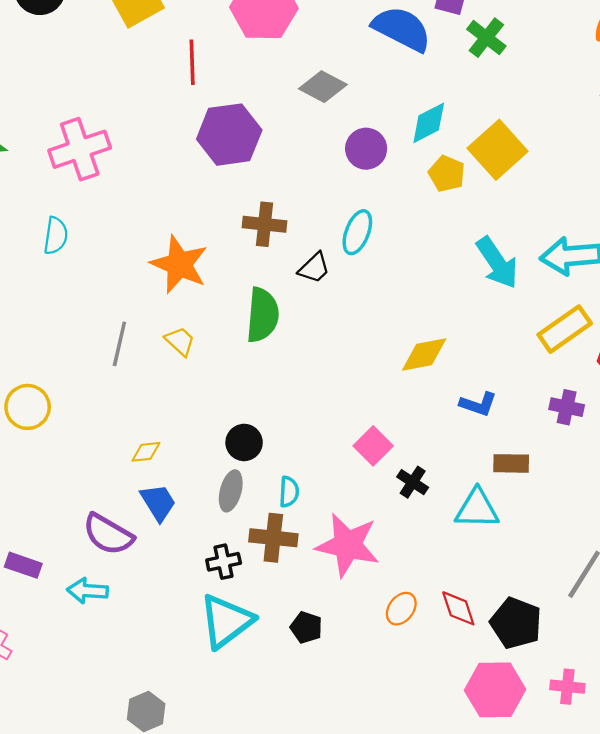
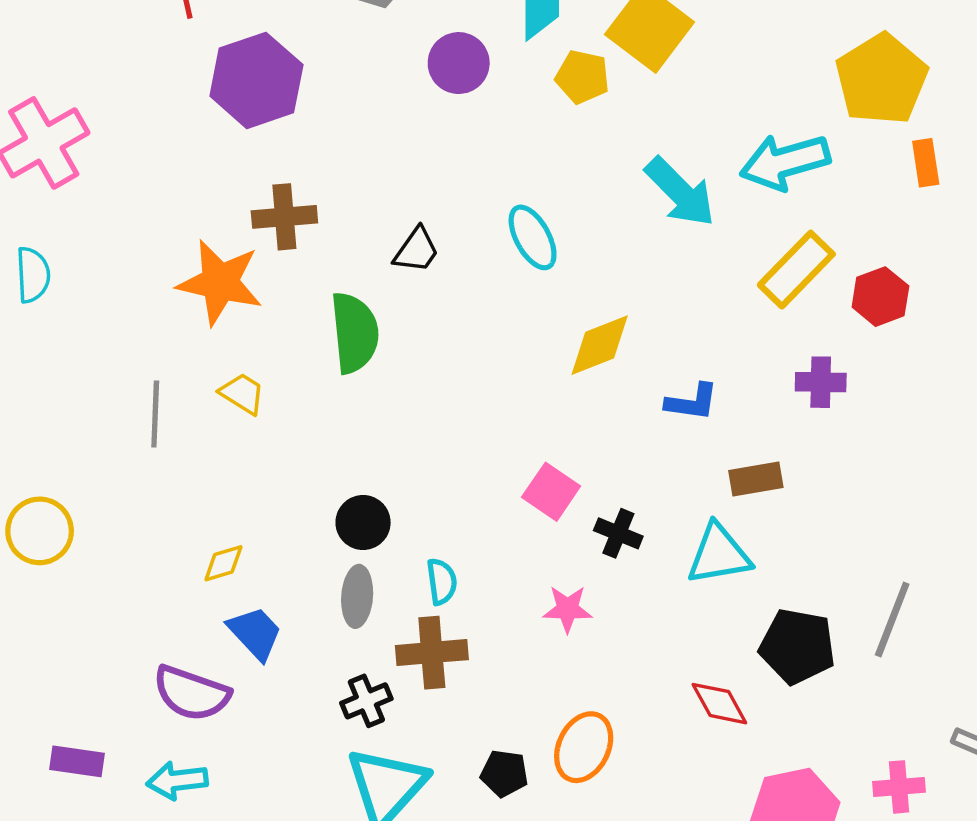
brown cross: (264, 224) -> (284, 217), moved
cyan ellipse: (357, 232) -> (533, 237), moved, turned -39
pink star: (348, 545) -> (567, 609), moved, size x0.5
orange ellipse: (401, 609) -> (584, 747), moved, size x1.4
black pentagon: (516, 623) -> (797, 646), moved

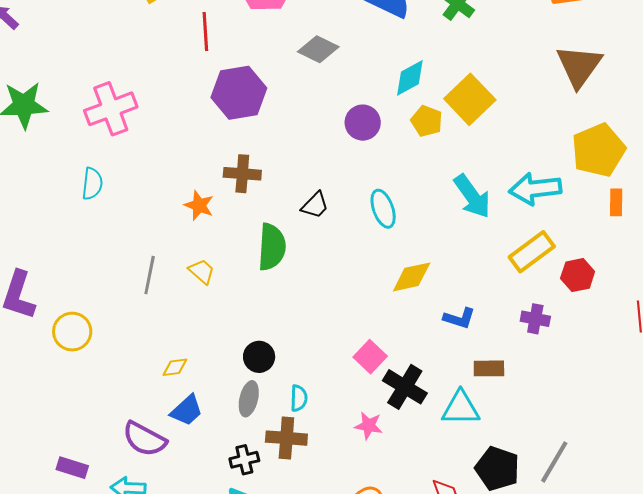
purple circle: (459, 63) -> (363, 123), moved
orange star: (220, 282) -> (199, 205), size x0.6
black cross: (618, 533) -> (405, 387), size x1.6
blue trapezoid: (255, 633) -> (187, 410), turned 81

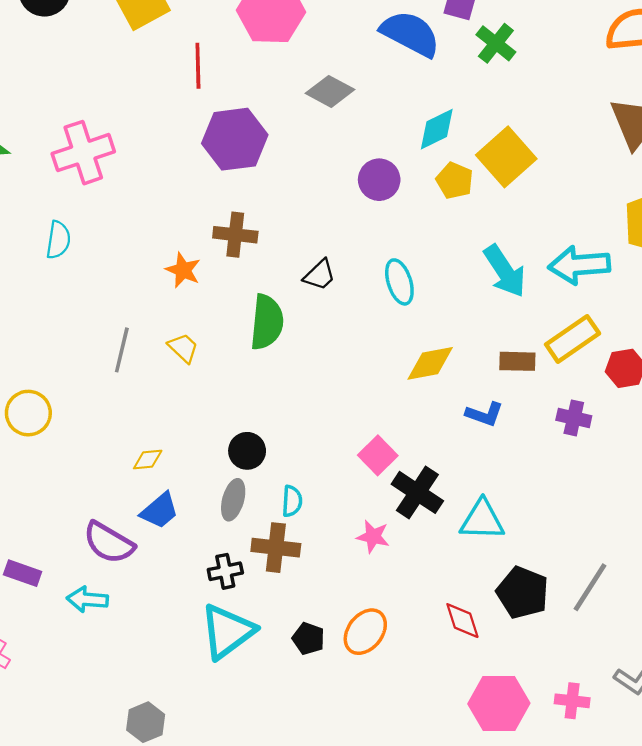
brown rectangle: (489, 368) -> (517, 361), moved

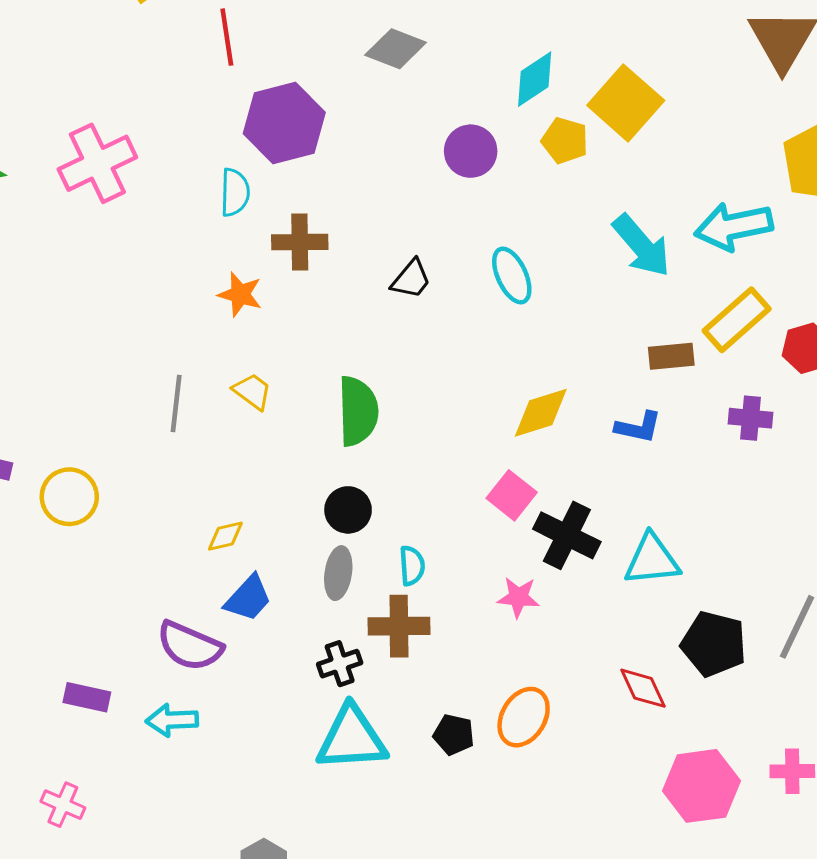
cyan semicircle: (58, 240) -> (235, 192), moved
green semicircle: (267, 322) -> (358, 411), moved
yellow diamond: (430, 363) -> (541, 413), moved
cyan triangle: (227, 632) -> (352, 738), turned 40

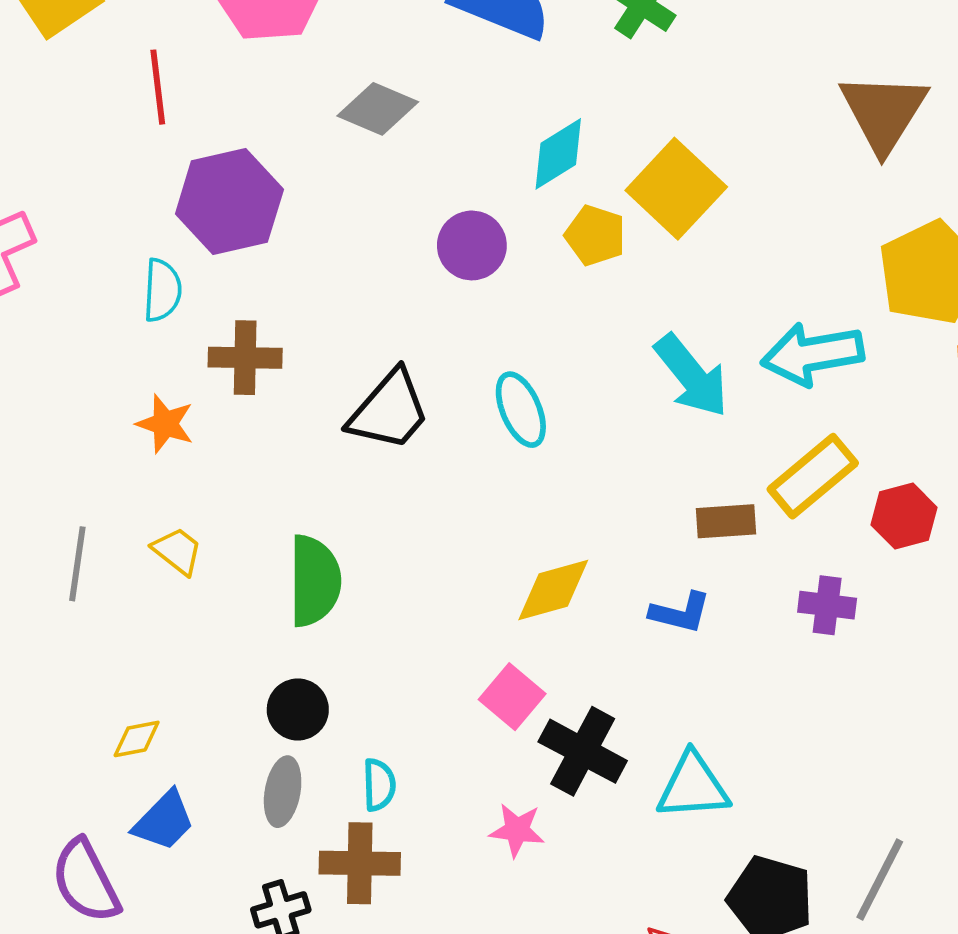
black trapezoid: (411, 279) -> (389, 410), size x1.6
purple semicircle: (190, 646) -> (86, 881), turned 38

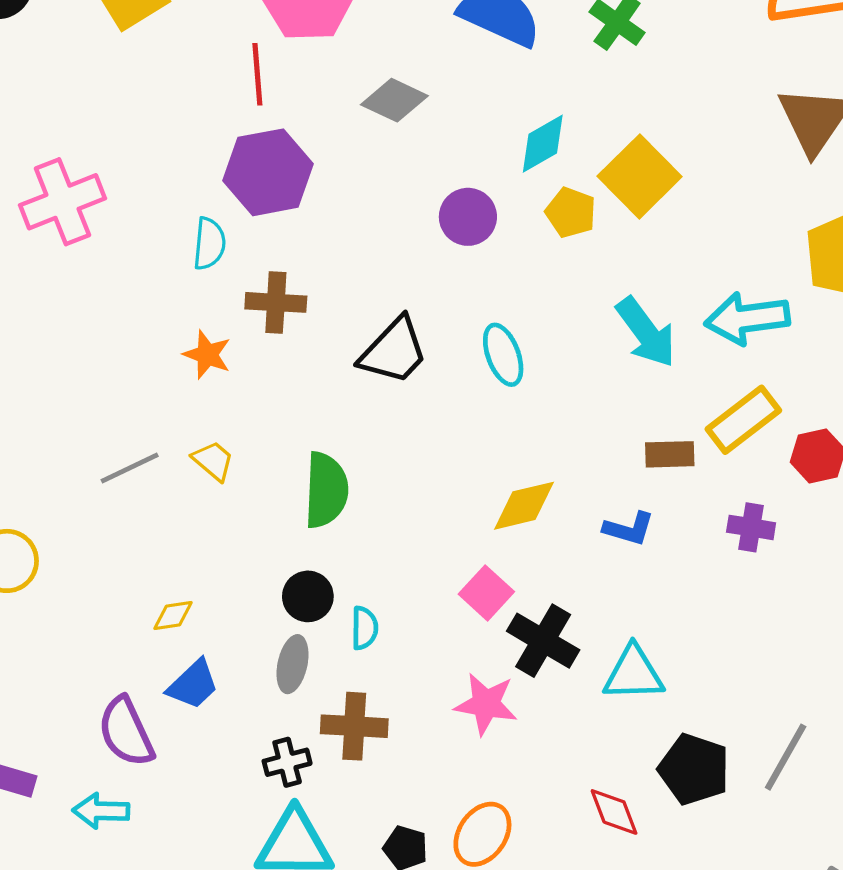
red line: (158, 87) -> (257, 74), moved
gray line: (77, 564) -> (130, 468), turned 54
cyan semicircle: (379, 785) -> (364, 628), moved
pink star: (517, 830) -> (486, 704), size x1.4

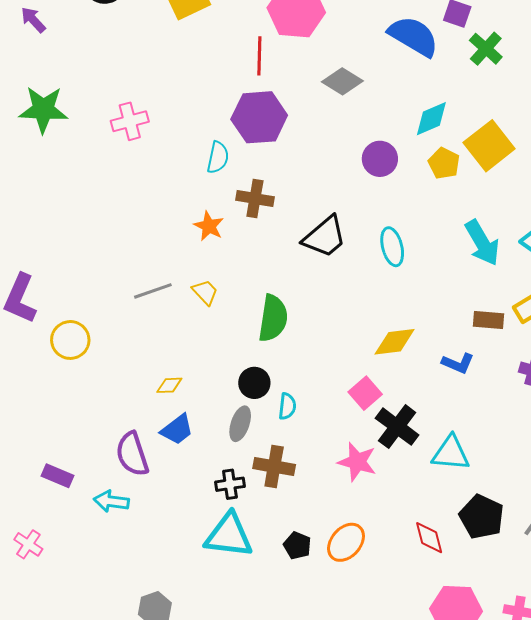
pink cross: (63, 202) -> (130, 121), size x0.7

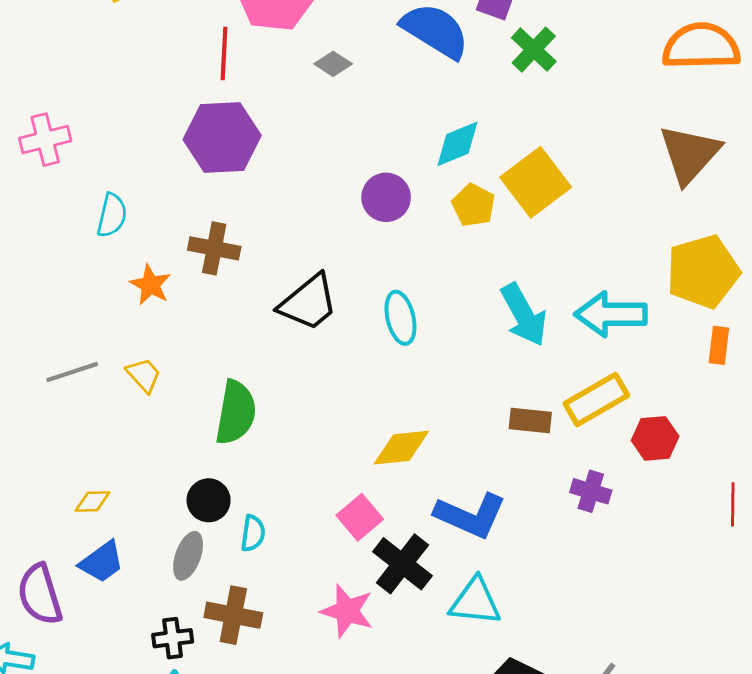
gray diamond: (342, 81) -> (333, 64), moved, size x0.7
cyan semicircle: (218, 157) -> (112, 215), moved
blue L-shape: (458, 363) -> (470, 515), moved, size x1.6

